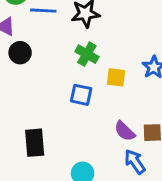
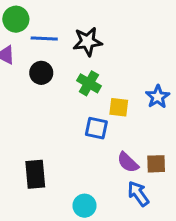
black circle: (20, 53) -> (41, 73), moved
blue square: (81, 95) -> (96, 128), moved

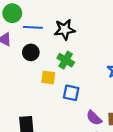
yellow square: (119, 107) -> (48, 78), moved

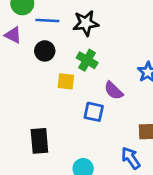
blue square: (71, 93) -> (94, 112), moved
purple semicircle: (94, 118) -> (114, 91), moved

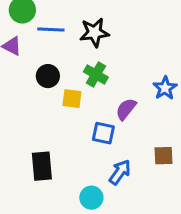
black circle: (45, 51) -> (48, 76), moved
purple semicircle: (114, 91) -> (126, 109), turned 84
blue arrow: (131, 158) -> (120, 172), moved, turned 70

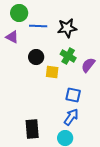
purple semicircle: (126, 109) -> (88, 65), moved
black rectangle: (42, 166) -> (32, 129), moved
blue arrow: (120, 172) -> (71, 117), moved

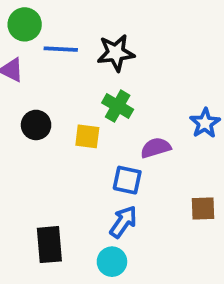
black circle: (36, 57) -> (36, 125), moved
purple semicircle: (88, 65) -> (156, 148), moved, turned 35

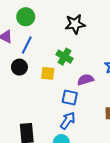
green circle: (25, 24) -> (26, 17), moved
blue line: (61, 49) -> (27, 45), moved, turned -66
black star: (116, 53) -> (75, 24), moved

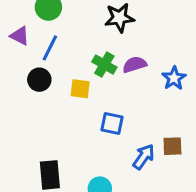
purple semicircle: (85, 80) -> (135, 65), moved
blue arrow: (68, 121) -> (144, 157), moved

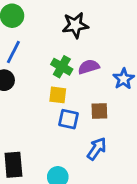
yellow square: (80, 89) -> (58, 95), moved
brown square: (172, 146) -> (99, 111), moved

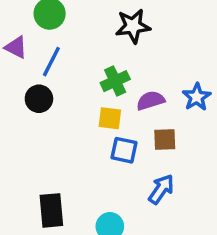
green cross: (62, 67) -> (115, 81), turned 35
purple semicircle: (89, 67) -> (151, 101), moved

